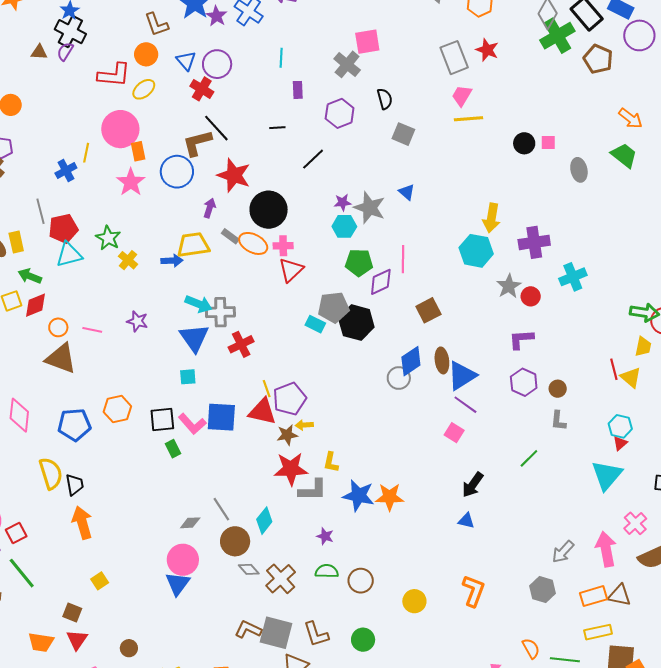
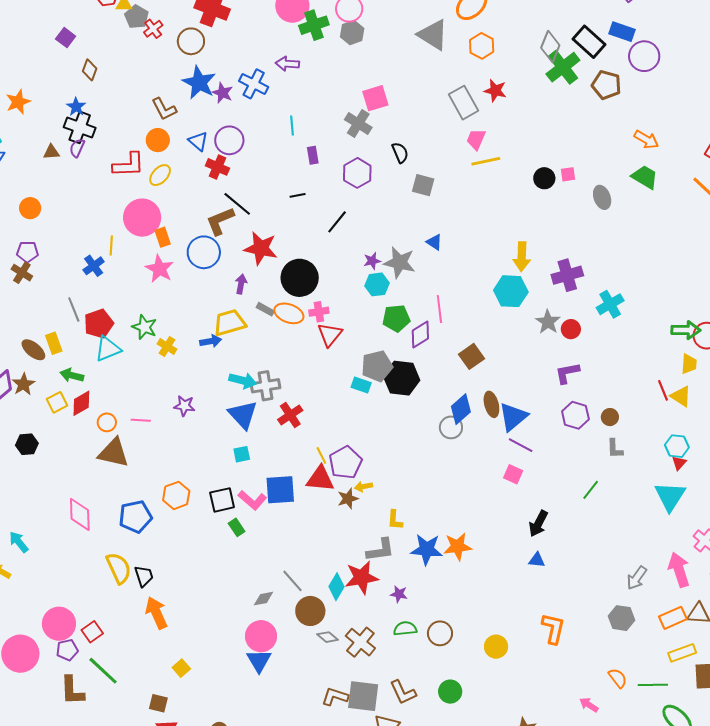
red star: (291, 469) -> (362, 577), moved

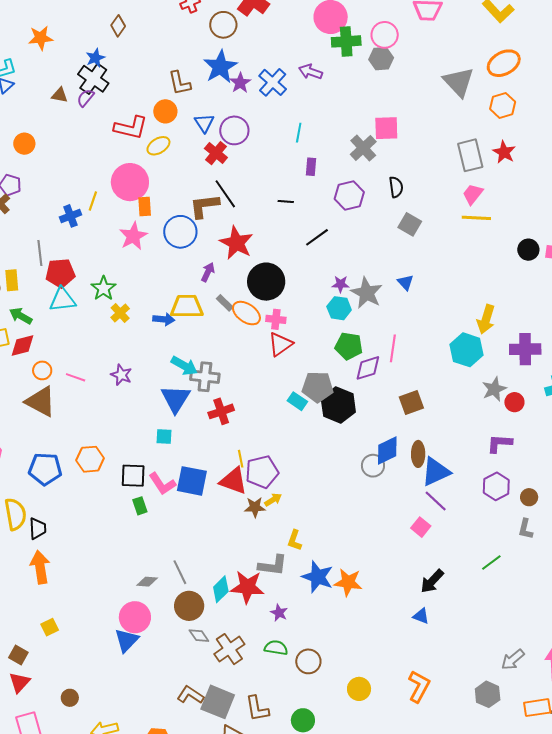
yellow arrow: (364, 487) -> (273, 500), turned 144

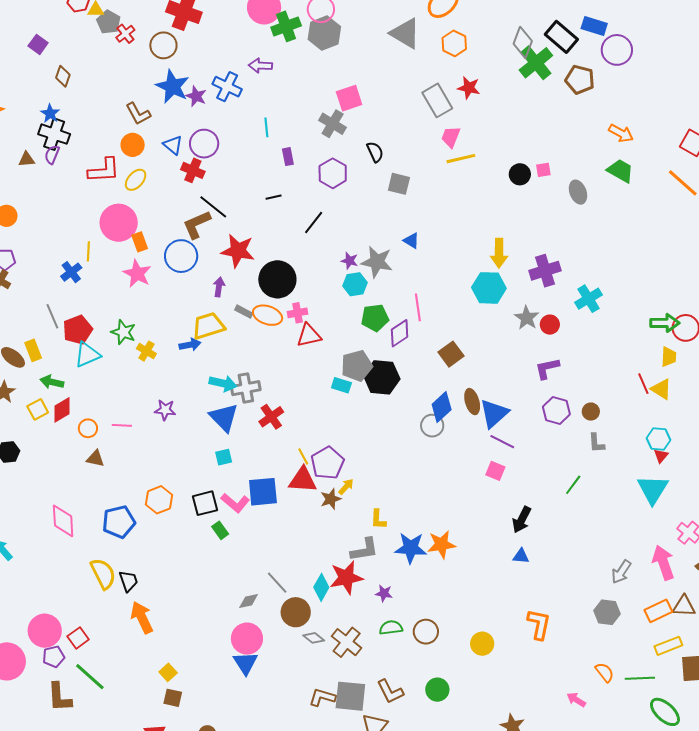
gray hexagon: (381, 59) -> (324, 33), size x1.4
purple star: (341, 284) -> (350, 261), turned 30
red triangle: (280, 344) -> (309, 335), turned 40
brown triangle: (41, 402) -> (95, 459), size x0.6
brown square: (18, 655) -> (173, 698), moved

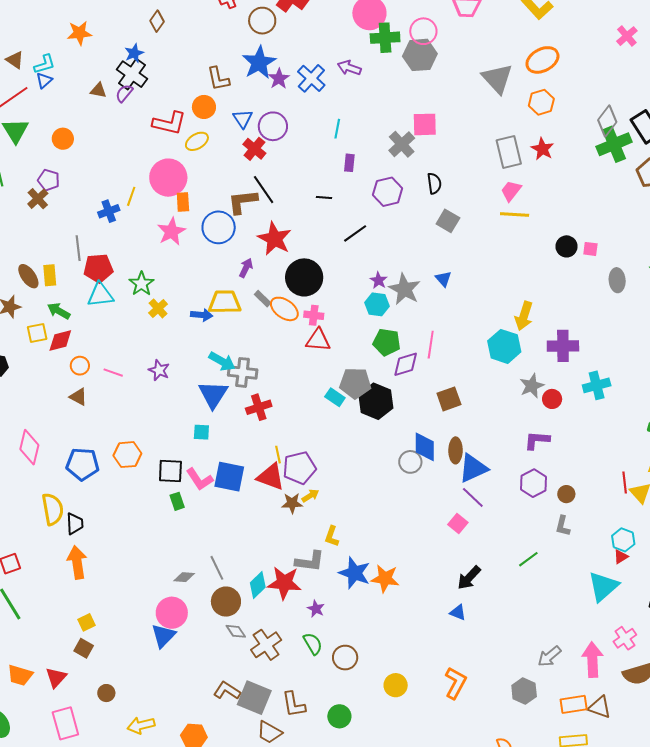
blue diamond: (442, 407) -> (425, 447), turned -64
green semicircle: (391, 628) -> (313, 644), turned 50

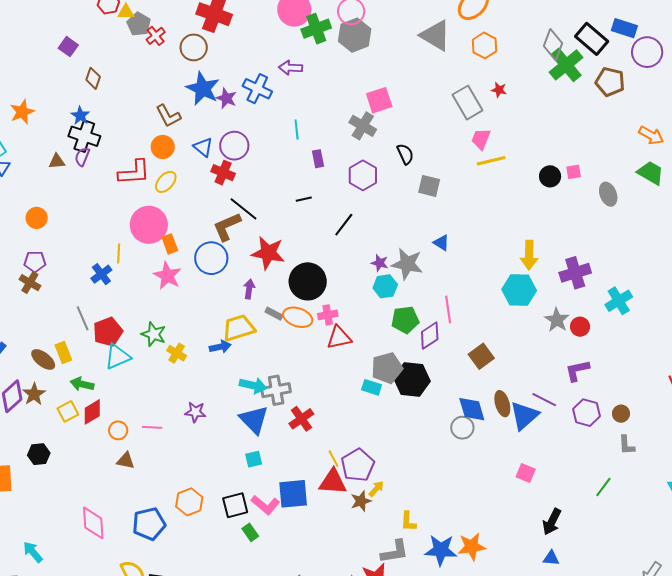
red star: (542, 149) -> (499, 90), size x0.7
purple line: (473, 497) -> (544, 400), moved

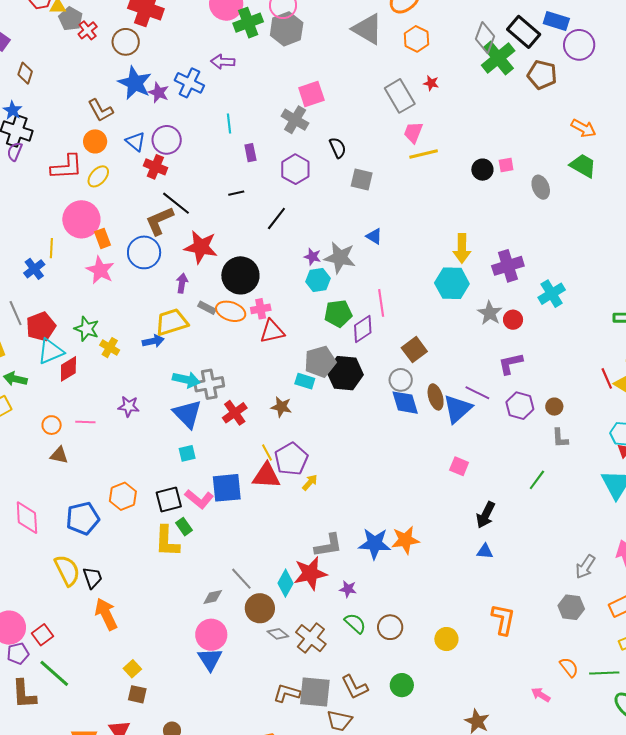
red diamond: (92, 412) -> (68, 369), moved
gray circle: (462, 428) -> (401, 380), moved
brown star: (361, 501) -> (281, 407), moved, turned 30
yellow L-shape: (408, 521) -> (167, 541), moved, size x1.6

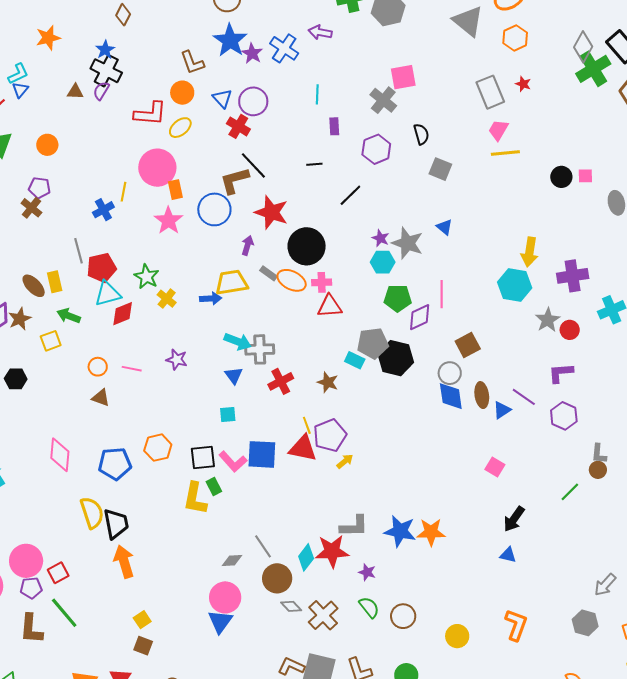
brown circle: (554, 407) -> (598, 470), moved
blue triangle: (458, 409) -> (502, 410), size x0.6
blue triangle: (187, 414) -> (234, 375), size x0.6
black trapezoid: (93, 578) -> (116, 524), size x1.4

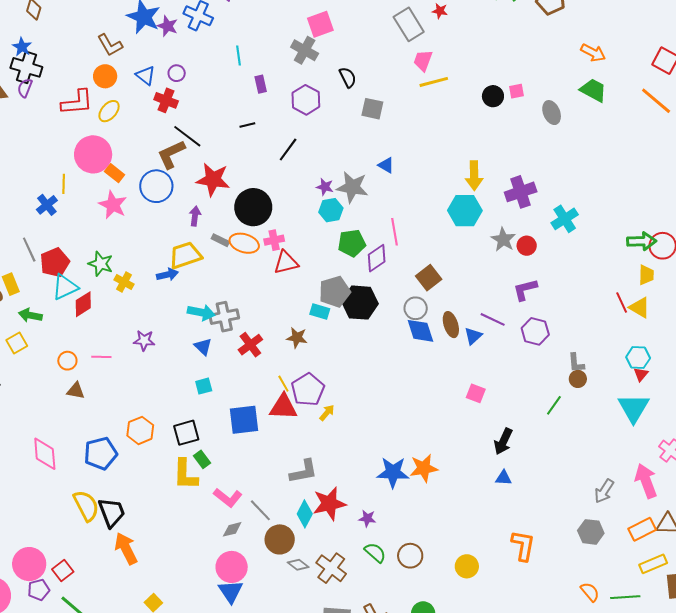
purple circle: (253, 101) -> (177, 73), size x0.6
orange rectangle: (175, 190) -> (115, 173), turned -30
pink L-shape: (233, 461) -> (228, 498), moved
gray L-shape: (354, 526) -> (304, 471), moved

